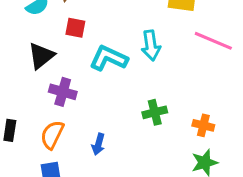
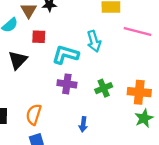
purple cross: (63, 92) -> (67, 84), moved
orange cross: (203, 125) -> (139, 92), size x1.5
blue arrow: (98, 144) -> (83, 124), moved

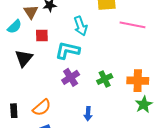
cyan arrow: (94, 41) -> (81, 26), moved
purple cross: (67, 84) -> (71, 77), turned -36
orange semicircle: (34, 114) -> (42, 108), turned -144

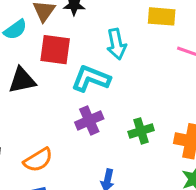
red square: (42, 36) -> (55, 50), size x1.5
black triangle: (24, 58) -> (22, 80), turned 30

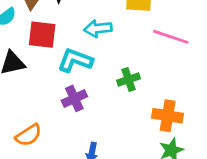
cyan arrow: (117, 44) -> (98, 29), turned 96
green cross: (141, 131) -> (129, 80), moved

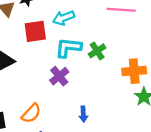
red square: (42, 35) -> (35, 31), moved
cyan L-shape: (75, 60) -> (68, 48), moved

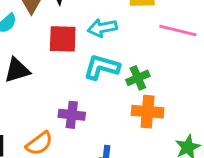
orange cross: (134, 71) -> (148, 112), moved
purple cross: (59, 76) -> (72, 115), moved, turned 36

